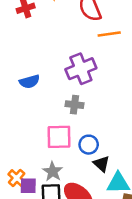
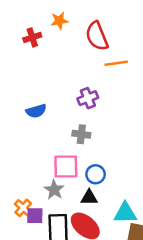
purple cross: (81, 69) -> (88, 98), size x0.7
black triangle: (101, 164) -> (89, 198), moved, turned -42
gray star: (53, 172) -> (54, 190), moved

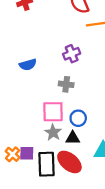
gray star: (54, 190) -> (53, 132), moved
orange cross: (23, 208) -> (13, 154), moved

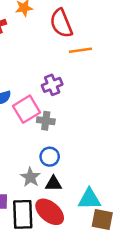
pink square: (53, 112) -> (27, 109), moved, turned -30
blue circle: (78, 118) -> (50, 157), moved

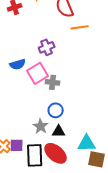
purple cross: (52, 85) -> (47, 47), moved

